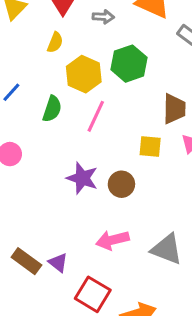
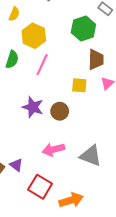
green hexagon: (129, 64) -> (83, 28), moved

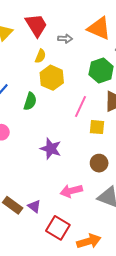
yellow semicircle: (14, 14) -> (40, 56), moved
pink line: (42, 65) -> (81, 106), moved
brown circle: (60, 111) -> (99, 163), moved

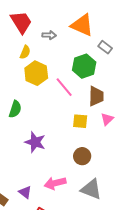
green semicircle: (30, 101) -> (15, 109), moved
pink line: (81, 106) -> (64, 87), moved, turned -65
purple triangle: (34, 206) -> (25, 192), moved

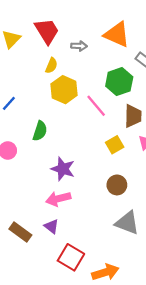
yellow square: (80, 121) -> (115, 145), turned -35
pink arrow: (55, 183) -> (58, 199), moved

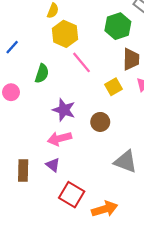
pink line: (96, 106) -> (82, 62), moved
brown circle: (117, 185) -> (100, 122), moved
brown rectangle: (20, 232) -> (23, 170), turned 55

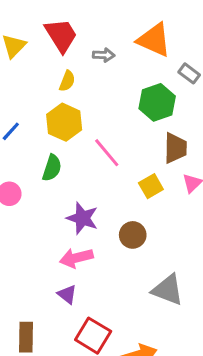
yellow hexagon: (65, 34) -> (64, 122), moved
brown rectangle: (23, 170) -> (26, 337), moved

